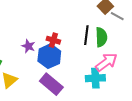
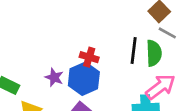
gray line: (117, 16) -> (167, 33), moved
purple star: (28, 46) -> (54, 77), moved

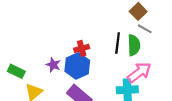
red cross: (89, 57) -> (82, 48), turned -32

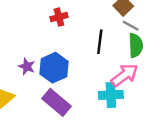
green semicircle: (134, 45) -> (136, 45), moved
red cross: (82, 48) -> (59, 17), moved

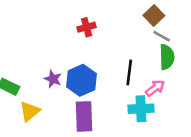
black line: (100, 42) -> (129, 72), moved
pink arrow: (125, 75) -> (155, 88), size x0.7
purple rectangle: (56, 102) -> (84, 116), turned 48

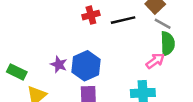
black line: (129, 72) -> (123, 20), moved, turned 70
pink arrow: (155, 88) -> (155, 61), moved

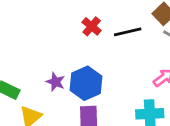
red cross: (91, 15) -> (92, 26), turned -35

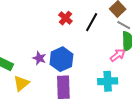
black line: (128, 32) -> (92, 22), turned -48

